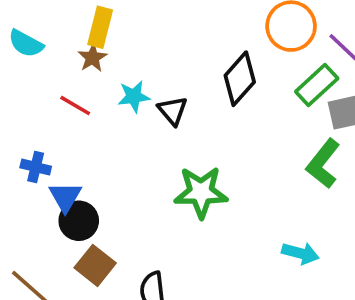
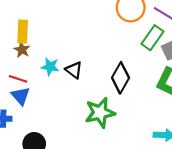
black diamond: (240, 79) -> (121, 78), moved
cyan star: (134, 96) -> (50, 67), turned 30
blue triangle: (65, 197) -> (21, 96), moved

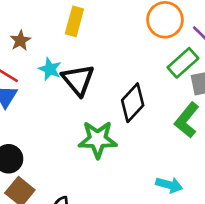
yellow rectangle: (23, 32) -> (74, 21), moved
black triangle: (74, 70) -> (78, 80), size x1.5

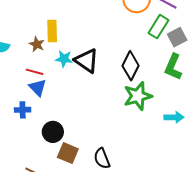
yellow rectangle: (74, 21) -> (52, 31), moved
green star: (98, 139) -> (138, 96), moved

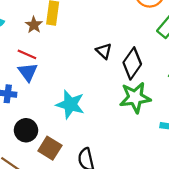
cyan star: (64, 59) -> (70, 104), moved, size x1.5
black triangle: (86, 61) -> (104, 51), moved, size x0.6
black circle: (53, 132) -> (26, 130), moved

